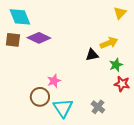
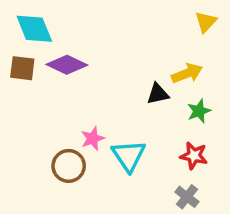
red star: (122, 84) -> (194, 156), moved
gray cross: (98, 107) -> (187, 197), moved
cyan triangle: (63, 108) -> (129, 156), moved

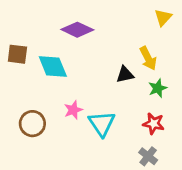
cyan diamond: (34, 29) -> (53, 66), moved
purple diamond: (67, 65) -> (77, 30), moved
yellow arrow: (187, 73) -> (148, 58), turned 85
brown circle: (69, 166) -> (32, 124), moved

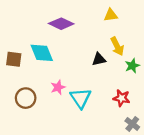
yellow triangle: (163, 17) -> (111, 15), moved, turned 40
brown square: (17, 54) -> (14, 59), moved
green star: (158, 88) -> (132, 66), moved
gray cross: (148, 156) -> (132, 124), moved

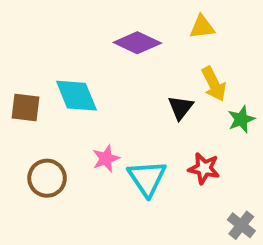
purple diamond: (61, 24) -> (137, 43), moved
black triangle: (99, 59) -> (180, 108), turned -40
red star: (122, 98) -> (204, 168), moved

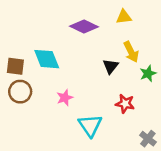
brown circle: (47, 178) -> (20, 92), moved
cyan triangle: (147, 178) -> (90, 125), moved

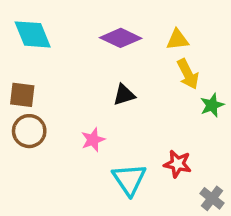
yellow triangle: (124, 17) -> (178, 40), moved
cyan diamond: (47, 59) -> (33, 34), moved
black triangle: (111, 66) -> (124, 95), moved, turned 35
red star: (125, 104) -> (178, 164), moved

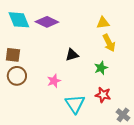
purple diamond: (121, 38) -> (47, 22), moved
green star: (212, 105) -> (101, 68), moved

